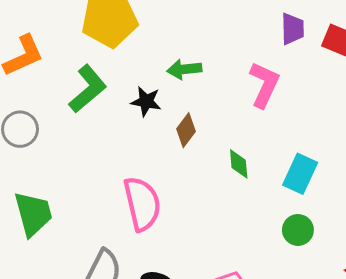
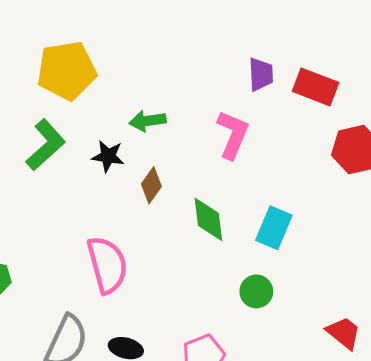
green diamond: (239, 164) -> (208, 219), size x1.4
green circle: (298, 230) -> (256, 291), moved

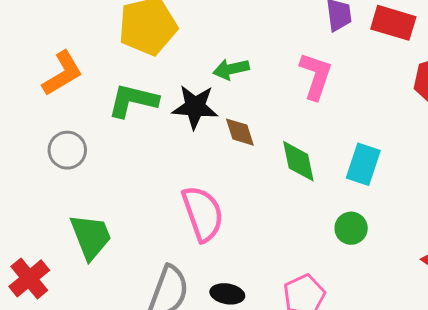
green L-shape: (46, 145) -> (133, 101), turned -120
black star: (108, 156) -> (195, 107), size x1.4
brown diamond: (151, 185) -> (240, 132), turned -48

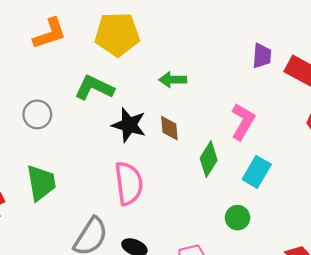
orange L-shape: (62, 73) -> (50, 34), moved
pink L-shape: (316, 76) -> (243, 122), moved
black star: (195, 107) -> (129, 125), moved
green diamond: (298, 161) -> (209, 159), turned 32

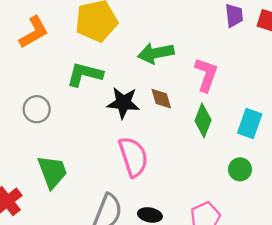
green arrow: (173, 80) -> (156, 53), size x1.4
pink L-shape: (243, 122) -> (206, 75), moved

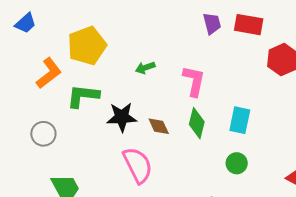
orange L-shape: (34, 32) -> (49, 73), moved
green arrow: (156, 53) -> (145, 68), size x0.6
brown diamond: (161, 99) -> (159, 126), moved

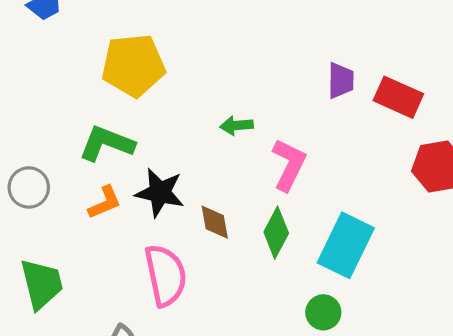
green arrow: (145, 68) -> (236, 125), moved
orange L-shape: (49, 73) -> (105, 202), moved, size x0.7
cyan rectangle: (240, 120) -> (346, 245), size x1.4

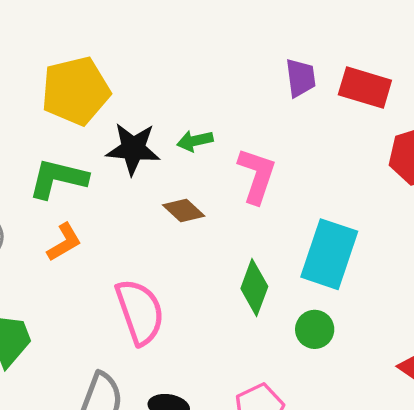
black star: (160, 193) -> (133, 149), moved
brown diamond: (215, 222) -> (184, 211), moved, turned -30
green diamond: (276, 233) -> (254, 287), moved

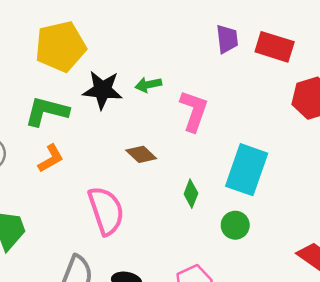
brown diamond: (184, 211) -> (141, 154), moved
green diamond: (254, 287) -> (191, 194), size x0.7

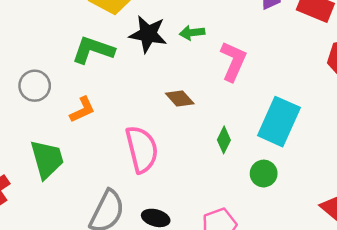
orange L-shape: (51, 158) -> (82, 110), moved

